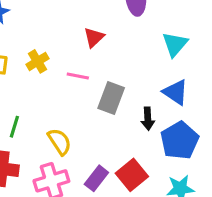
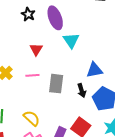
cyan triangle: (175, 44) -> (71, 40), moved
blue triangle: (176, 92) -> (94, 70), turned -30

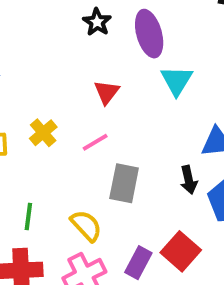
pink line: (32, 75) -> (95, 142), turned -32
gray rectangle: (56, 84) -> (124, 183), moved

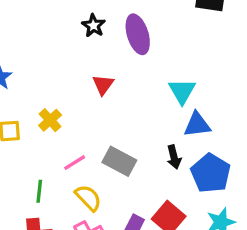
cyan triangle: (177, 80) -> (182, 91), moved
pink line: (95, 142) -> (75, 163), moved
gray rectangle: (124, 183) -> (119, 161), turned -72

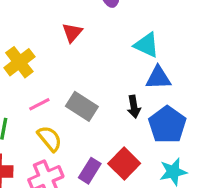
cyan triangle: (182, 91) -> (146, 45), turned -40
yellow cross: (50, 120) -> (19, 62), size x1.4

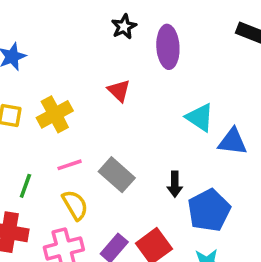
red triangle: (72, 33) -> (119, 91), turned -35
blue triangle: (158, 78) -> (232, 142), moved

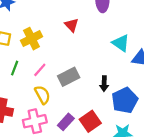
pink line: (70, 165) -> (40, 70), turned -32
gray rectangle: (117, 175) -> (69, 77), turned -70
green line: (25, 186) -> (15, 68), moved

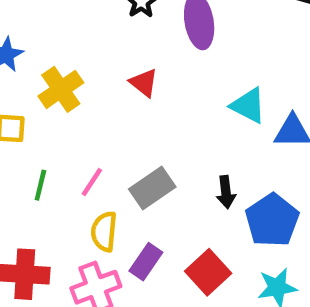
yellow cross: (32, 39) -> (61, 89), moved
yellow semicircle: (42, 95) -> (104, 232), turned -138
purple rectangle: (66, 122) -> (146, 262), moved

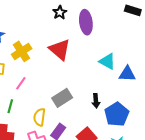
red triangle: (144, 83) -> (60, 49), size x1.6
pink line: (92, 182) -> (21, 83), moved
green line: (40, 185) -> (10, 106), moved

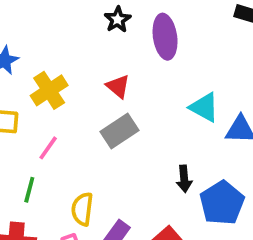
red triangle: (60, 49) -> (118, 86), size x0.6
gray rectangle: (62, 98) -> (120, 131), moved

